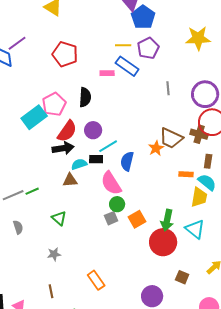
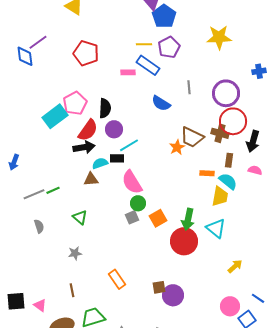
black semicircle: (85, 97) -> (105, 108), moved
blue semicircle: (127, 161) -> (161, 103), moved, turned -72
brown square: (182, 277) -> (159, 287), moved, turned -32

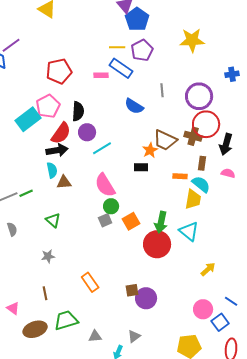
red pentagon: (86, 53) -> (59, 71), moved, turned -30
black rectangle: (117, 158) -> (141, 167), moved
cyan semicircle: (100, 163) -> (52, 170), moved, turned 98

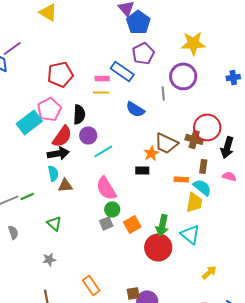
yellow line: (117, 47) -> (101, 92), moved
purple circle: (199, 96) -> (183, 76), moved

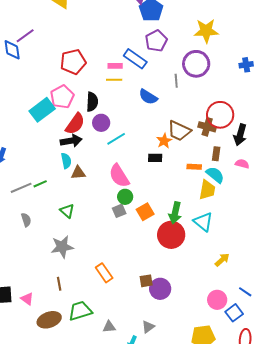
gray star: (49, 259) -> (62, 247), size x1.6

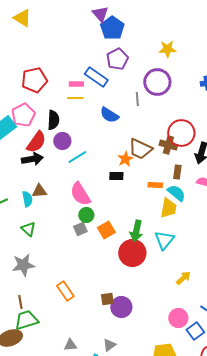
yellow star: (206, 31) -> (167, 49), size x0.7
cyan semicircle: (66, 161) -> (27, 199), moved
cyan triangle: (203, 222) -> (164, 240), turned 30
green trapezoid: (80, 311) -> (26, 320), moved

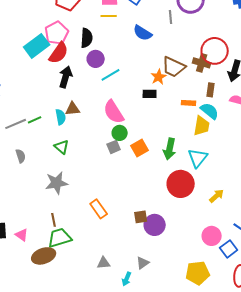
red semicircle: (36, 142) -> (59, 53), moved
black arrow: (32, 159) -> (66, 77), turned -65
red circle: (132, 253) -> (181, 184), moved

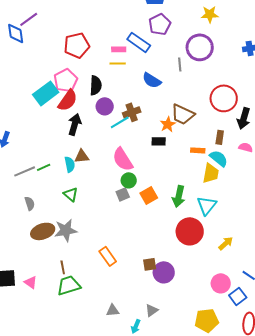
brown cross: (202, 63) -> (132, 112), moved, turned -36
brown ellipse: (44, 256) -> (43, 231), moved

